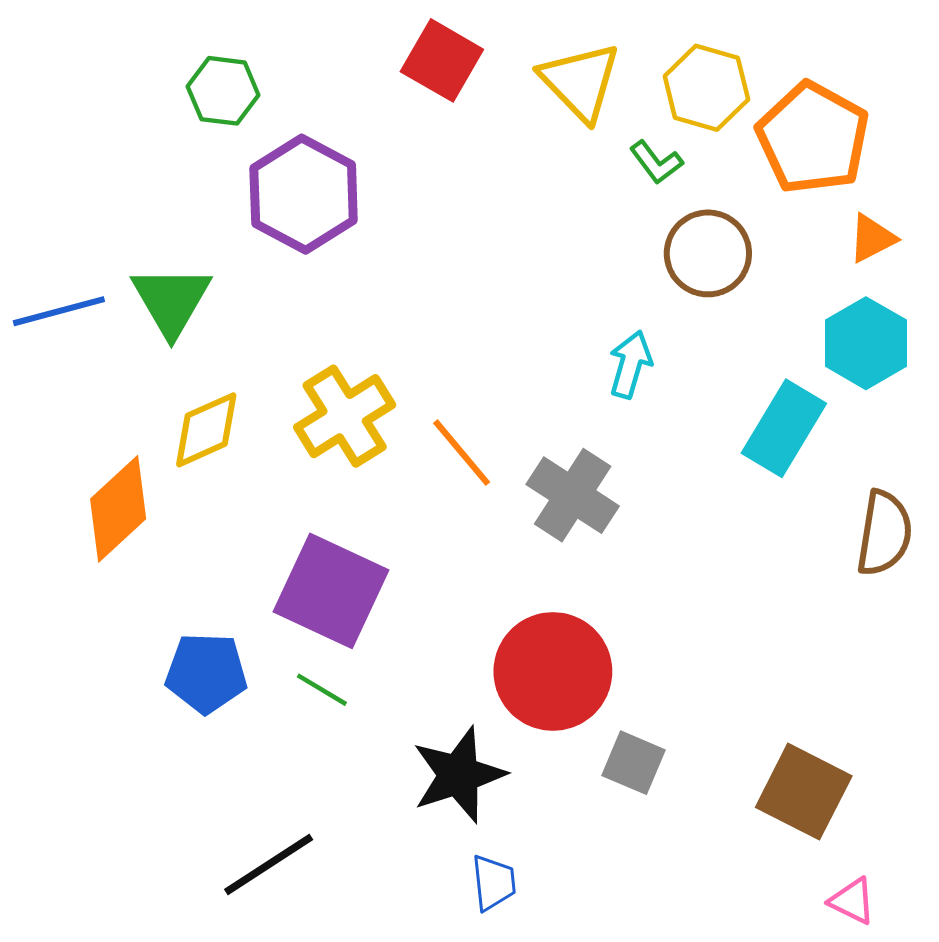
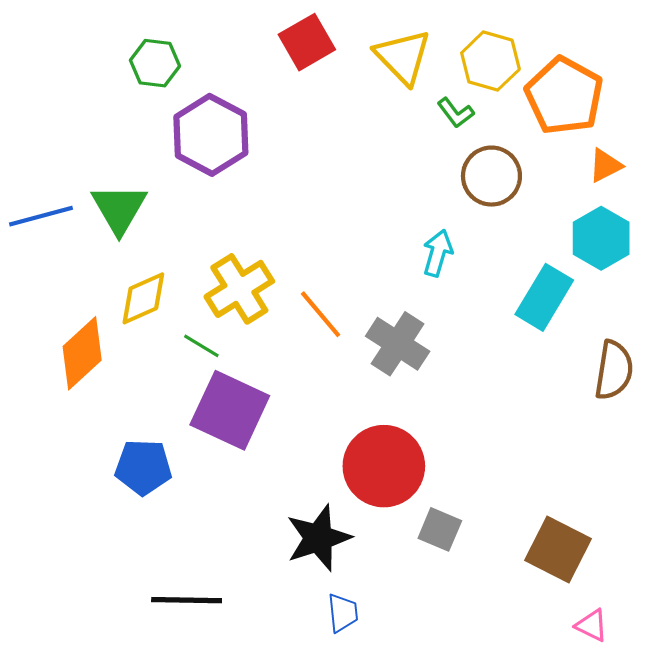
red square: (442, 60) -> (307, 42), turned 30
green line: (322, 690) -> (201, 346), moved
black line: (269, 864) -> (187, 600), turned 34

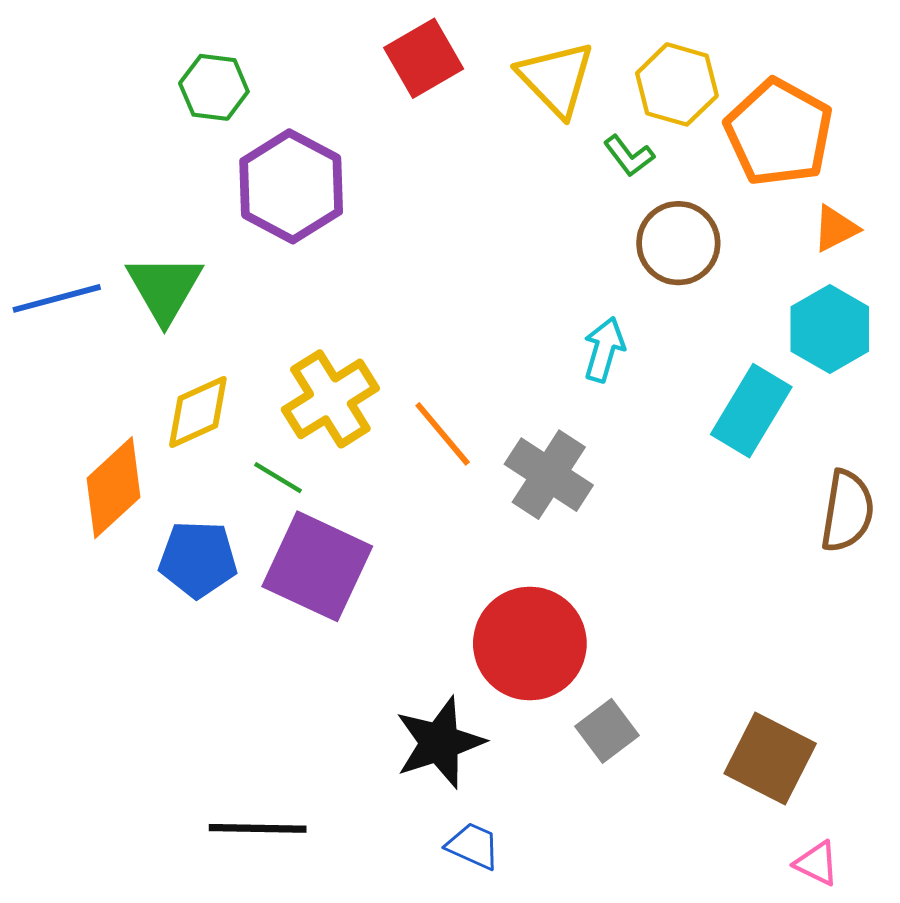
blue pentagon: (143, 467) -> (198, 559), moved
gray square: (440, 529) -> (607, 731), turned 30
blue trapezoid: (343, 613) -> (473, 846), turned -60

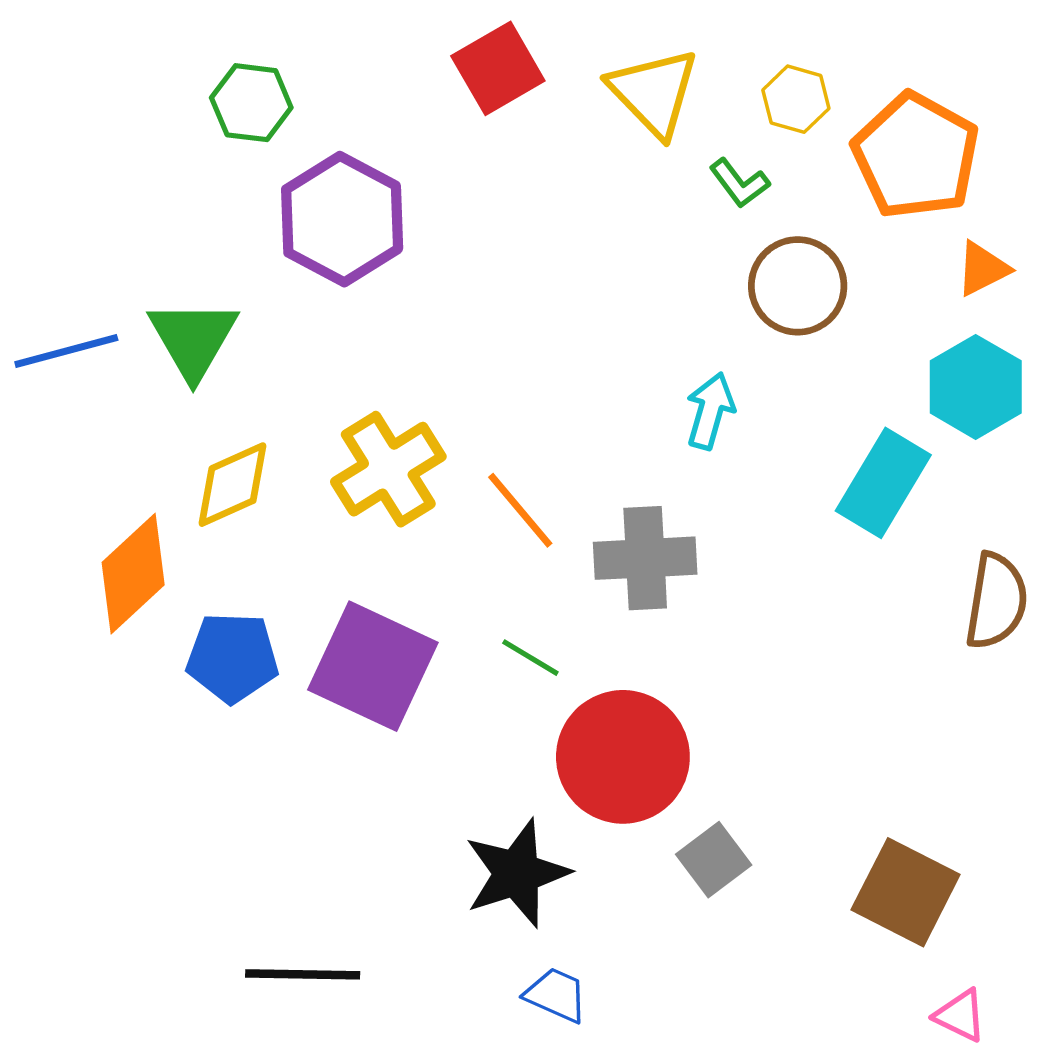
yellow hexagon: (677, 84) -> (796, 99), size x0.7
gray cross: (549, 475) -> (645, 558), turned -36
green line: (278, 478) -> (530, 658), moved

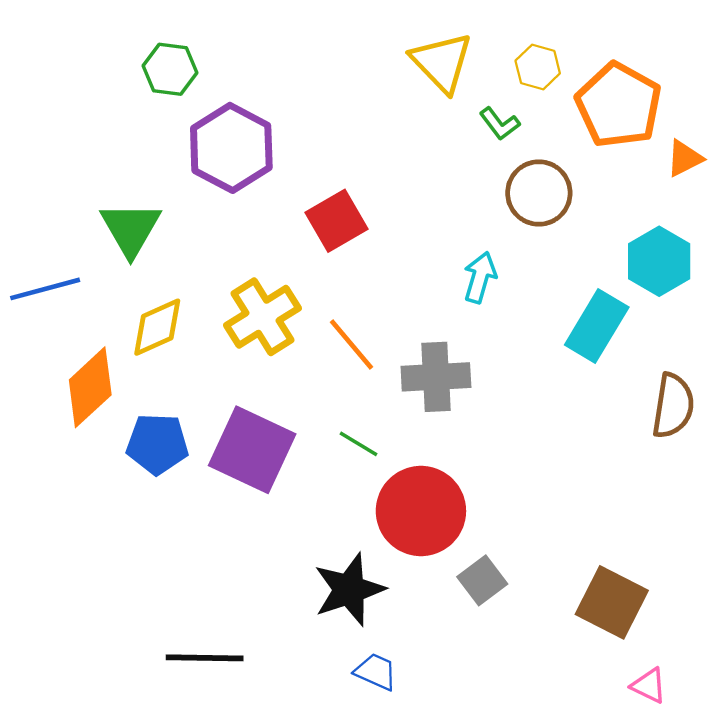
red square: (498, 68) -> (337, 221), moved
orange triangle: (983, 269) -> (685, 158), moved
blue line: (66, 351) -> (45, 289), moved

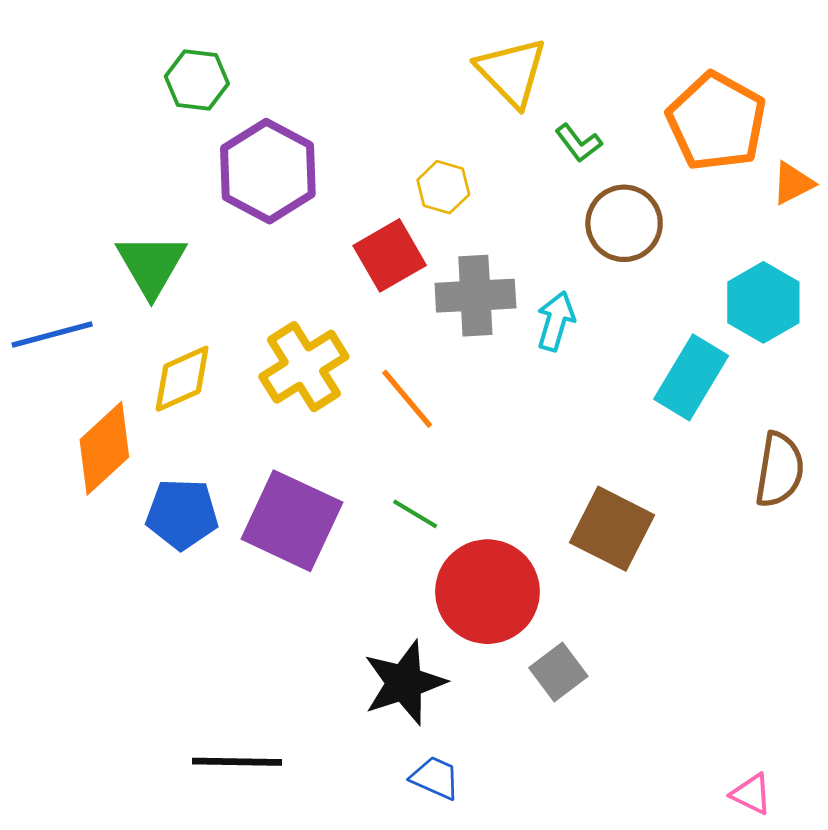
yellow hexagon: (538, 67) -> (443, 187), moved
gray cross: (436, 377) -> (475, 296), moved
brown square: (612, 602) -> (612, 529), moved

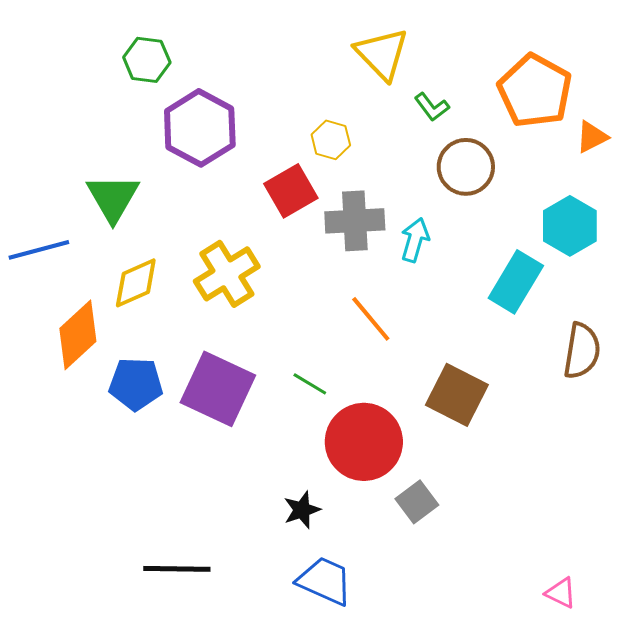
orange line: (407, 399) -> (371, 319), moved
black star: (404, 683) -> (302, 510), size x0.6
blue trapezoid: (435, 778) -> (325, 581), size x1.5

